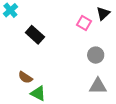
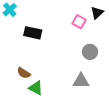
black rectangle: (35, 35) -> (33, 33), turned -30
gray triangle: (98, 86) -> (81, 81), moved

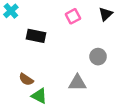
pink square: (79, 22) -> (73, 16), moved, turned 32
gray triangle: (81, 81) -> (77, 83), moved

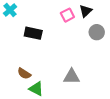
black triangle: (106, 14) -> (86, 11), moved
gray circle: (98, 57) -> (97, 32), moved

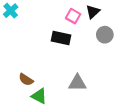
pink square: (67, 15) -> (73, 16), turned -32
black rectangle: (33, 33) -> (61, 38), moved

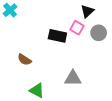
pink square: (73, 16) -> (77, 28), moved
brown semicircle: (26, 80) -> (24, 60), moved

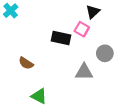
gray circle: (99, 33) -> (105, 53), moved
gray triangle: (73, 78) -> (84, 72), moved

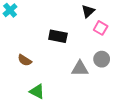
pink square: (82, 29) -> (101, 28), moved
gray circle: (105, 53) -> (102, 59), moved

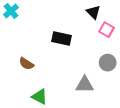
black triangle: (88, 11) -> (93, 12), turned -32
gray triangle: (80, 69) -> (85, 85), moved

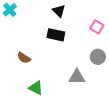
black triangle: (93, 12) -> (59, 11), moved

